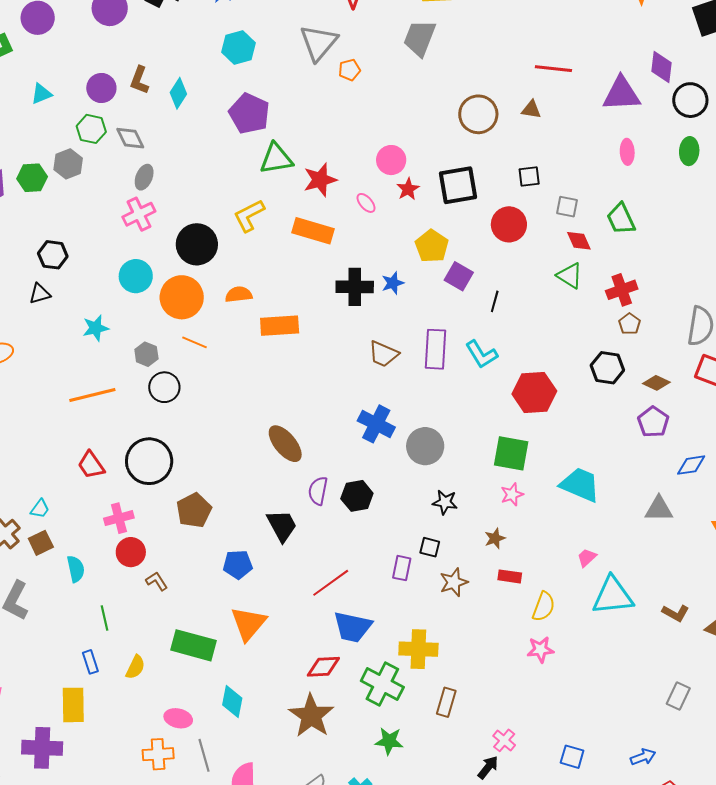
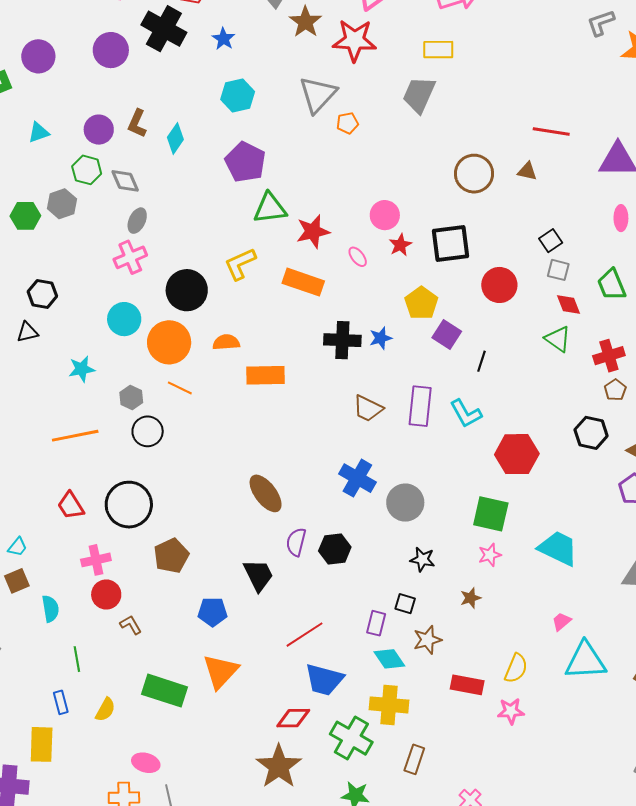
black square: (529, 176) -> (551, 241), moved, turned -30
red rectangle: (510, 576) -> (467, 685), moved, size x1.4
cyan diamond: (232, 701) -> (389, 659), moved, turned -48

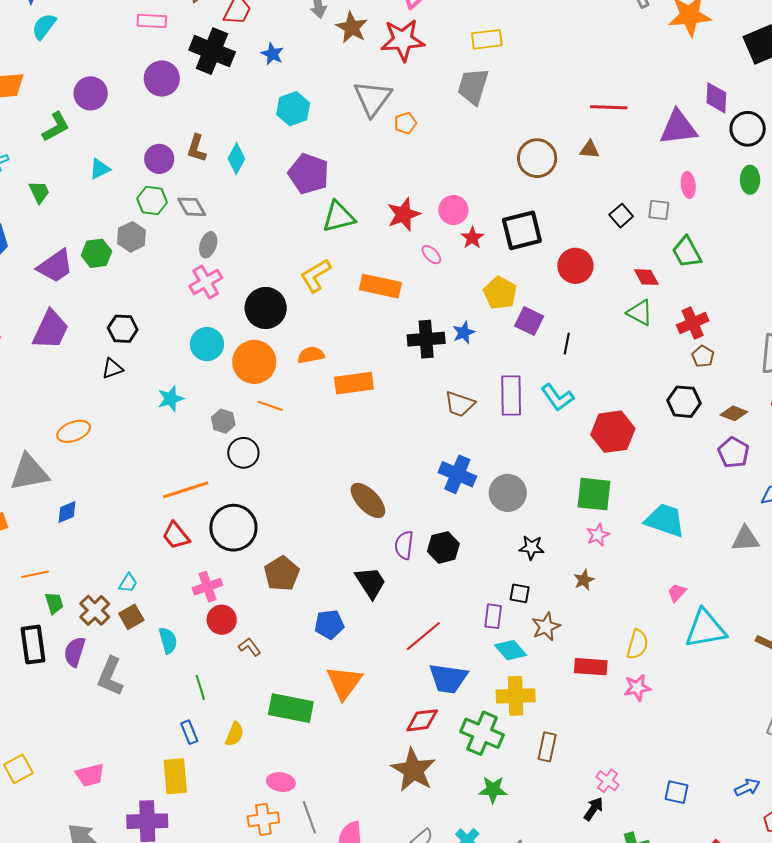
red star: (313, 231) -> (404, 214), moved
gray square: (558, 270) -> (659, 210), moved
orange line: (75, 436) -> (186, 490), moved

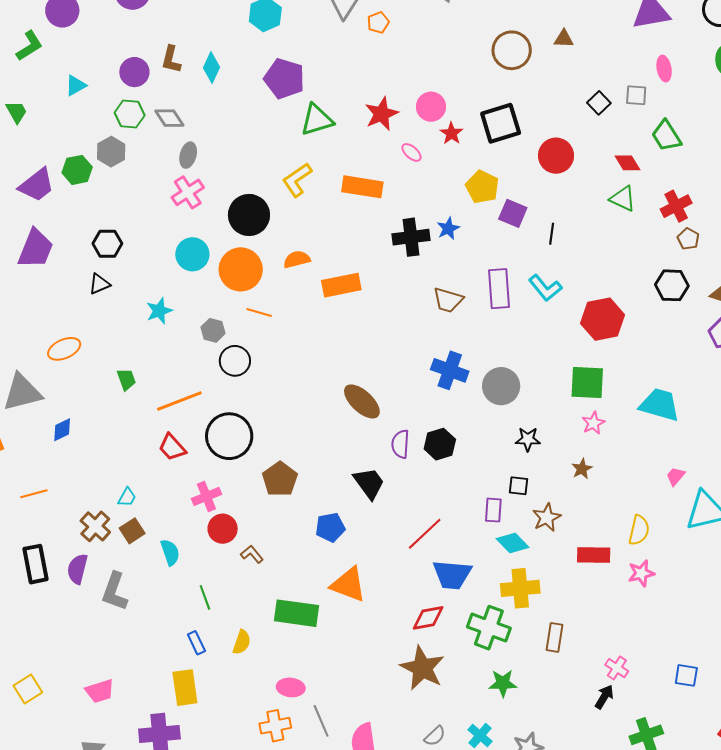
green trapezoid: (54, 603) -> (126, 379), moved
orange triangle: (344, 683) -> (348, 585), turned -42

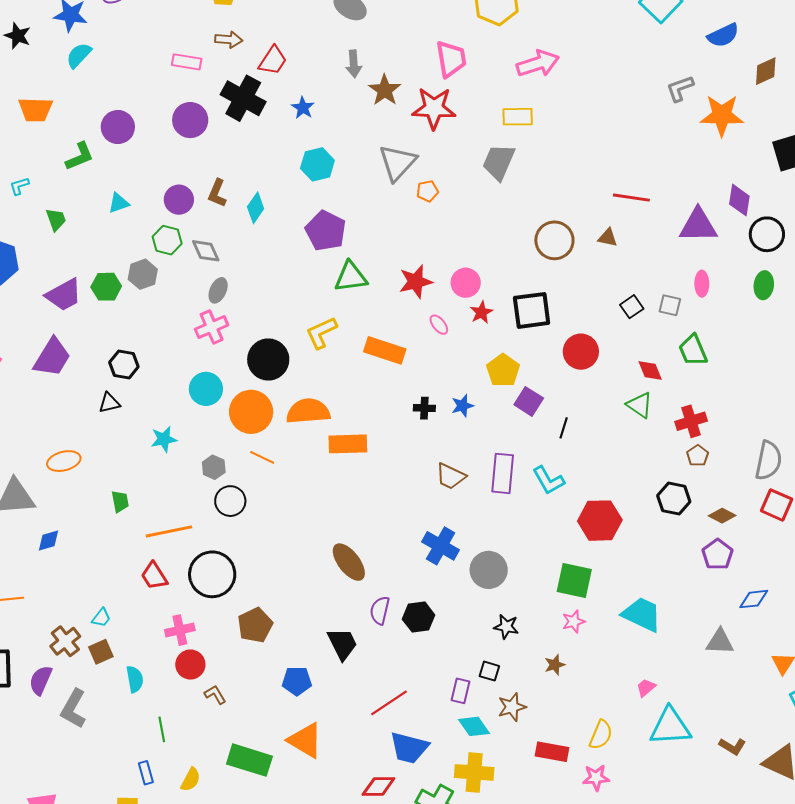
black cross: (411, 237) -> (424, 408), size x0.6
orange semicircle: (297, 259) -> (308, 411), size x1.6

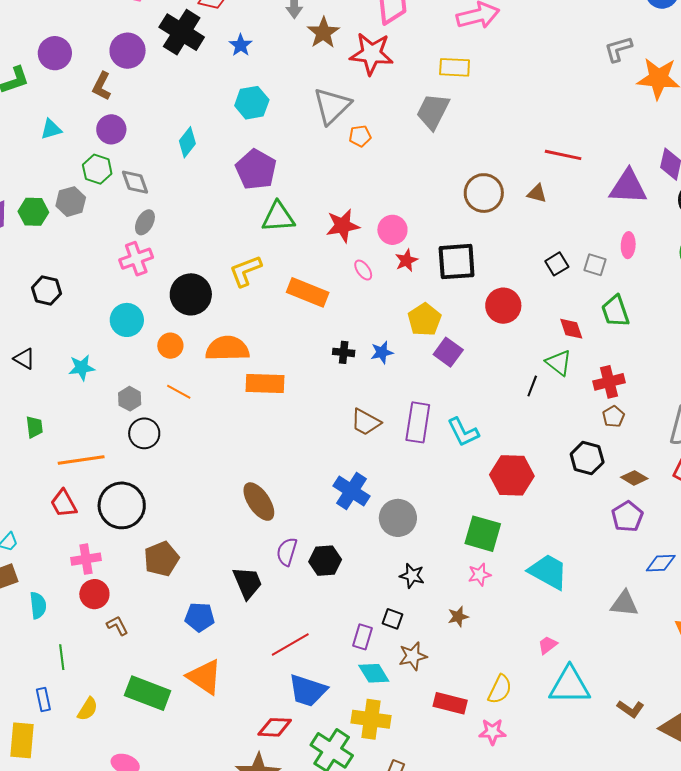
brown L-shape: (217, 193) -> (102, 86), moved
black triangle: (109, 403) -> (24, 359), moved, turned 40
orange circle: (251, 412) -> (170, 346), size x0.6
black line: (564, 428) -> (532, 386), moved

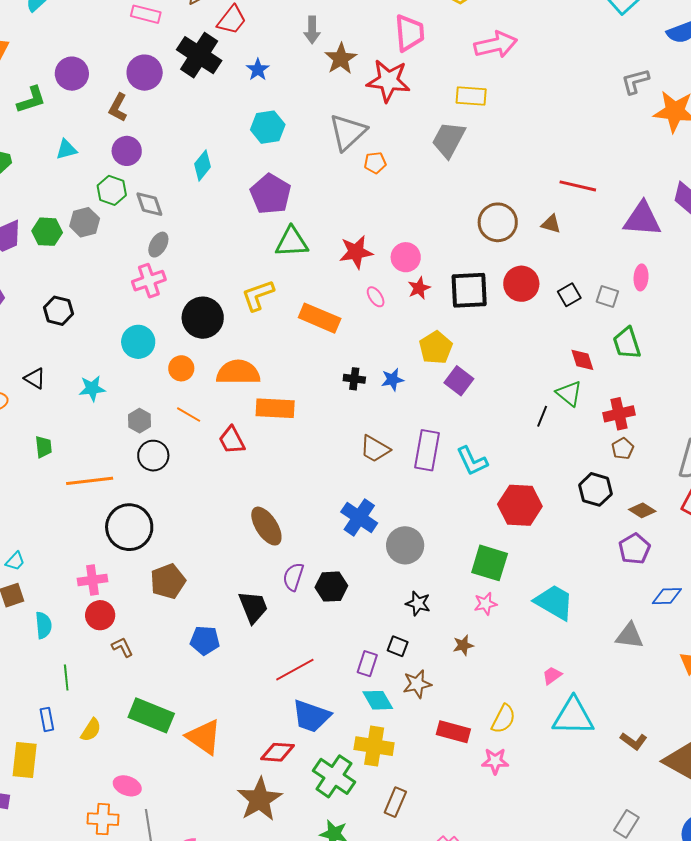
red circle: (503, 306) -> (521, 284), moved
red trapezoid: (64, 503) -> (232, 440), moved
orange triangle: (205, 677) -> (204, 737), moved

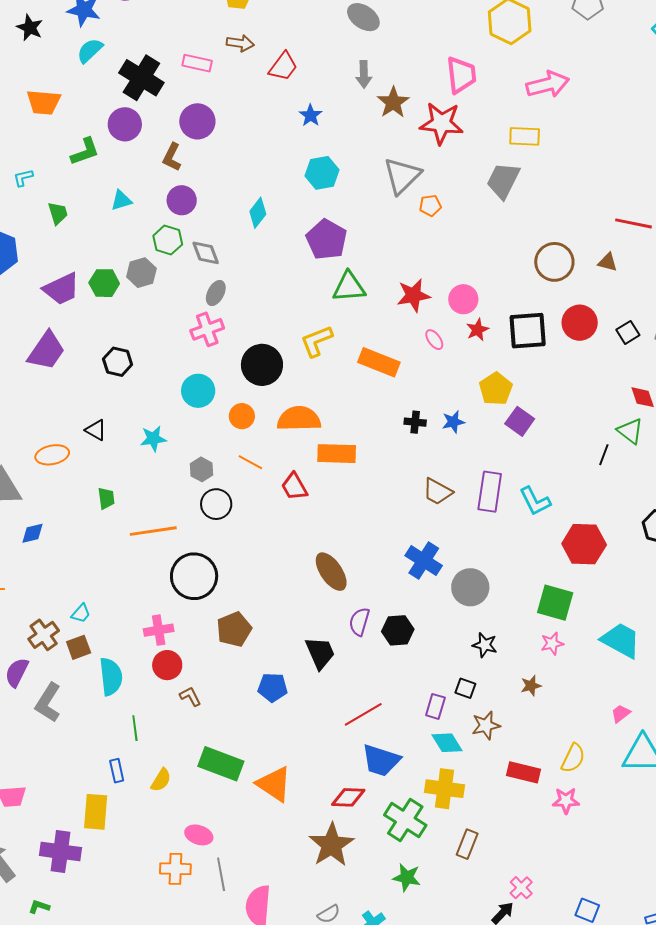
black cross: (199, 55) -> (141, 78), moved
cyan semicircle: (43, 625) -> (111, 677), size x1.4

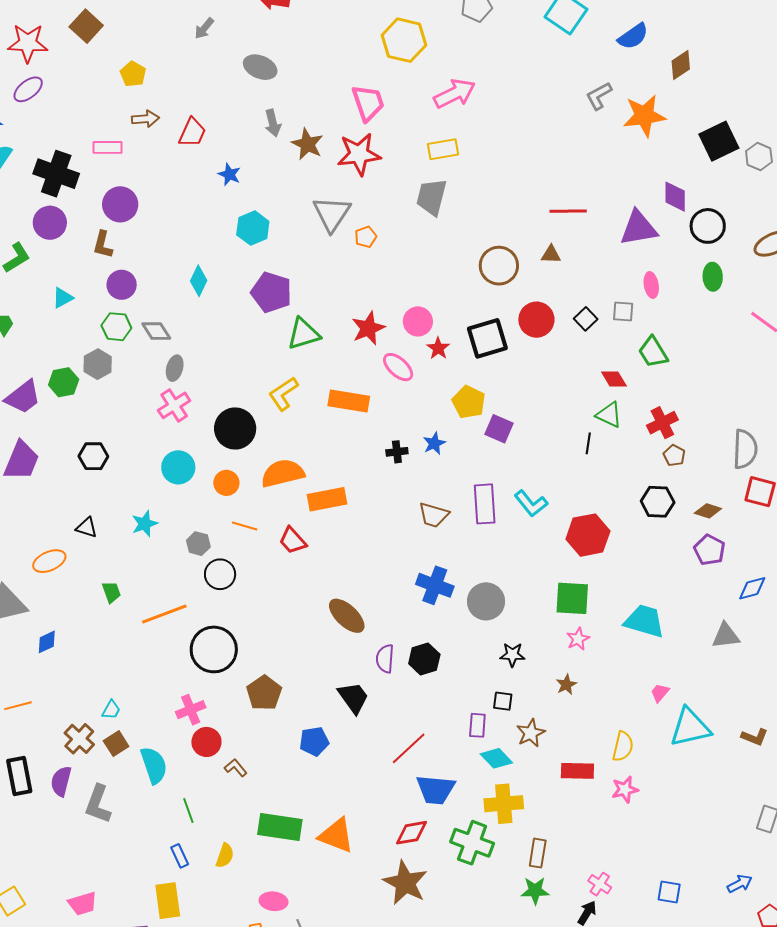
pink ellipse: (434, 340) -> (398, 367), size x1.5
green star: (407, 877) -> (535, 891), moved

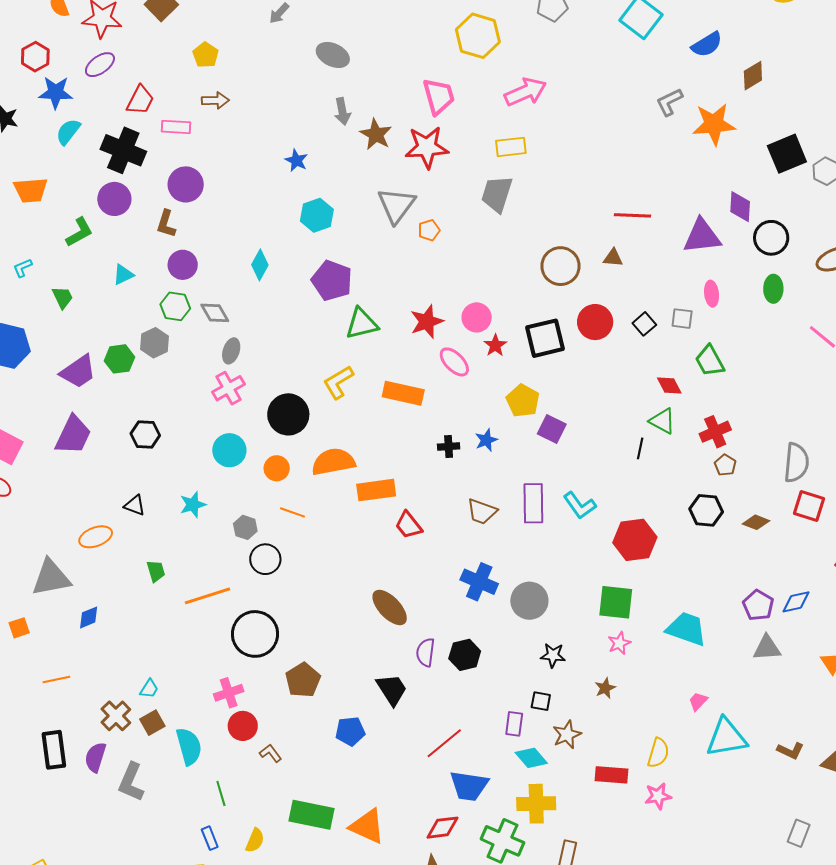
red trapezoid: (192, 132) -> (140, 100), moved
red trapezoid: (293, 541) -> (408, 525), moved
purple pentagon: (710, 550) -> (758, 605), moved

